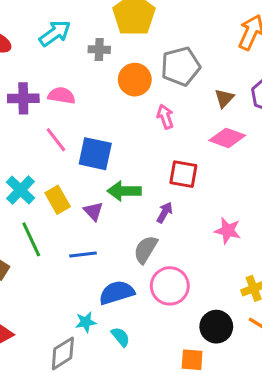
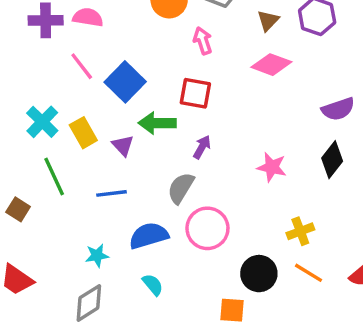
blue square: (95, 154) -> (125, 82), turned 32
red square: (183, 174) -> (195, 93), moved
cyan star: (86, 322) -> (97, 256), moved

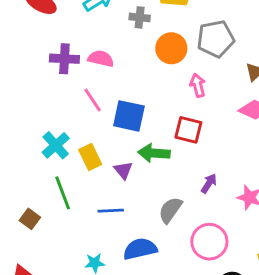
blue square: (125, 82) -> (129, 116), turned -36
purple arrow: (202, 147) -> (209, 183), moved
pink circle: (207, 228) -> (209, 242), moved

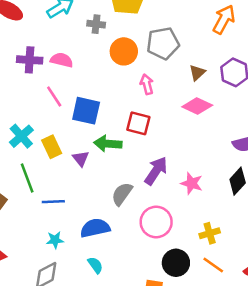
purple arrow: (209, 183) -> (156, 171), size x1.6
blue line: (111, 211) -> (53, 202), moved

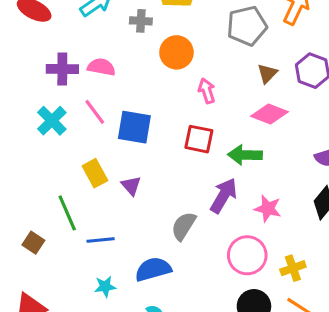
gray pentagon: (163, 43) -> (247, 26), moved
cyan cross: (21, 136) -> (52, 121), moved
green arrow: (108, 144) -> (245, 155), moved
pink circle: (156, 222) -> (247, 255), moved

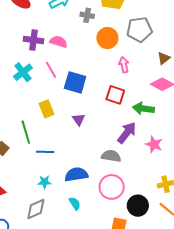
gray pentagon: (247, 26) -> (139, 30), moved
purple triangle: (131, 186) -> (79, 119), moved
gray semicircle: (184, 226) -> (111, 156), moved, turned 60
pink circle: (247, 255) -> (112, 187), moved

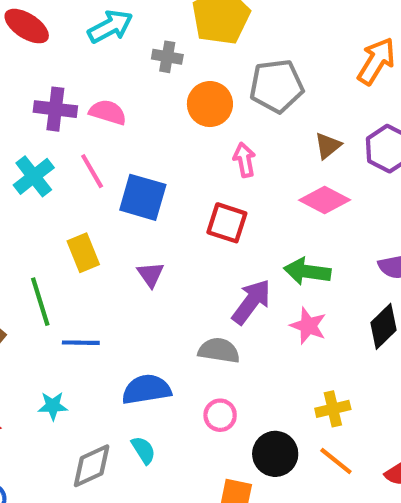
green arrow: (143, 109) -> (307, 271), moved
cyan star: (44, 182) -> (53, 406), moved
pink circle: (112, 187) -> (220, 415), size x0.6
gray diamond: (36, 209) -> (92, 466), moved

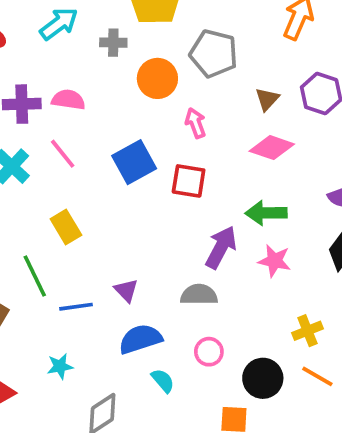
gray pentagon: (276, 86) -> (214, 53), turned 30
blue square: (143, 197) -> (134, 162), moved, turned -36
purple triangle: (151, 274) -> (126, 290), moved
cyan semicircle: (143, 450) -> (163, 381), moved

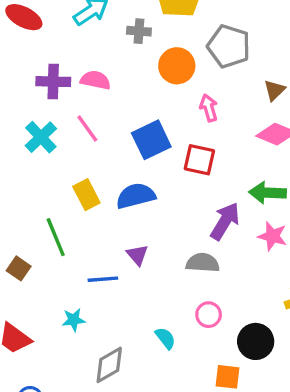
blue line: (76, 307) -> (103, 279), moved
blue semicircle: (140, 339) -> (136, 196), moved

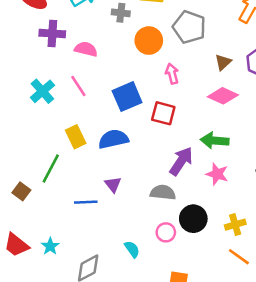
purple cross: (53, 82) -> (52, 34), moved
green line: (56, 237) -> (51, 168), turned 48
cyan star: (74, 320) -> (50, 246), moved, turned -30
black circle: (256, 341) -> (193, 219), moved

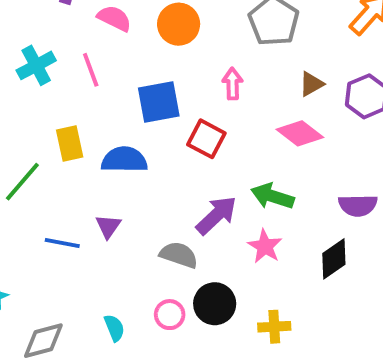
orange circle: (149, 41) -> (179, 24), moved

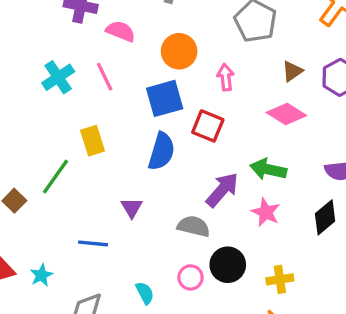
orange circle: (179, 24) -> (179, 51), moved
blue semicircle: (124, 160) -> (162, 151), moved, turned 111
blue line: (62, 243) -> (93, 243), moved

